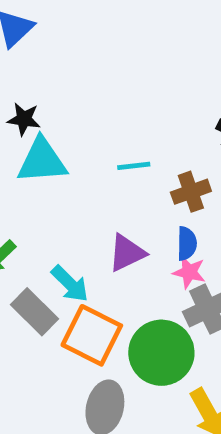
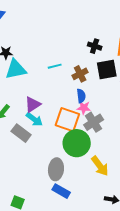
purple triangle: (127, 253) -> (33, 104), moved
orange square: (92, 335) -> (67, 120), moved

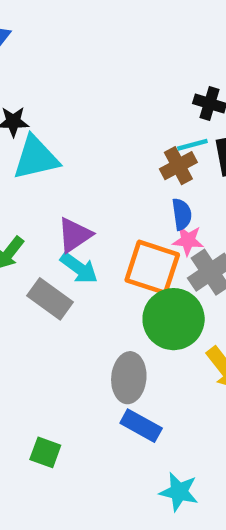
cyan line: (55, 66) -> (192, 145), moved

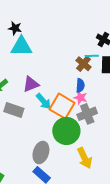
brown cross: (178, 166) -> (84, 64), turned -35
cyan arrow: (79, 268) -> (44, 101), moved
gray rectangle: (50, 299) -> (14, 110), turned -30

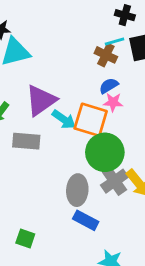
purple triangle: (31, 84) -> (41, 100), size x1.4
blue semicircle: (80, 86) -> (109, 86), turned -112
gray cross: (87, 114) -> (115, 181), moved

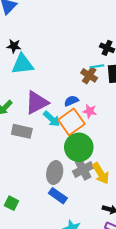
blue semicircle: (109, 86) -> (71, 101), moved
orange square: (91, 120) -> (71, 122), turned 30

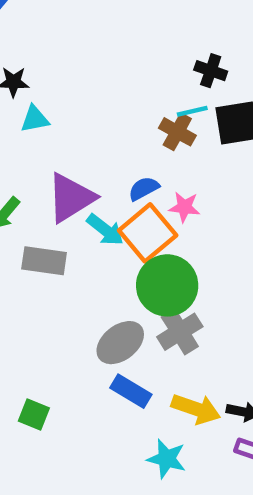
cyan triangle: (23, 64) -> (35, 119), size x0.6
gray ellipse: (55, 172) -> (120, 343), turned 45
yellow arrow: (101, 173) -> (196, 409), moved, turned -35

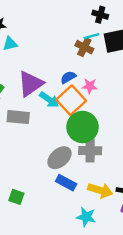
gray cross: (180, 332) -> (90, 151), turned 35

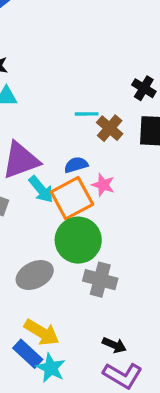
cyan line: (92, 36) -> (87, 114), moved
gray cross: (90, 151) -> (100, 280), moved
blue rectangle: (66, 183) -> (28, 354), moved
yellow arrow: (100, 190) -> (42, 332), moved

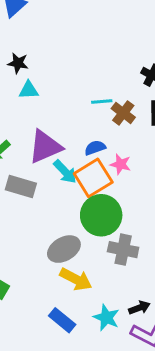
yellow arrow: (42, 332) -> (76, 279), moved
black arrow: (114, 345) -> (139, 308), turned -40
cyan star: (51, 368) -> (106, 318), moved

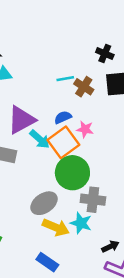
cyan star: (106, 318) -> (81, 223), moved

